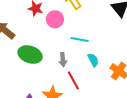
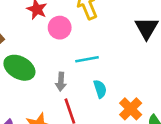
cyan line: (80, 39) -> (87, 59), turned -30

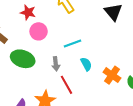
pink circle: (60, 28) -> (39, 31), moved

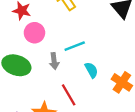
gray arrow: (56, 64) -> (54, 61), moved

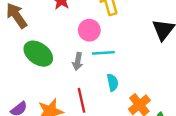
pink circle: (34, 33) -> (89, 30), moved

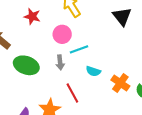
cyan semicircle: (112, 82) -> (93, 71), turned 136

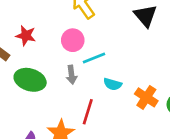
red star: (32, 16) -> (26, 36), moved
red line: (72, 93) -> (88, 112), turned 48

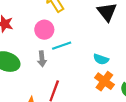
cyan semicircle: (113, 84) -> (101, 59), moved

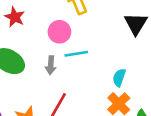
cyan semicircle: (101, 59) -> (119, 78), turned 80

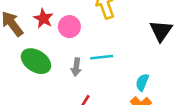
pink circle: (59, 32) -> (69, 27), moved

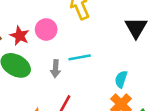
red star: (43, 18) -> (20, 36), moved

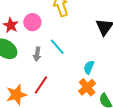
cyan line: (80, 57) -> (57, 47), turned 54

